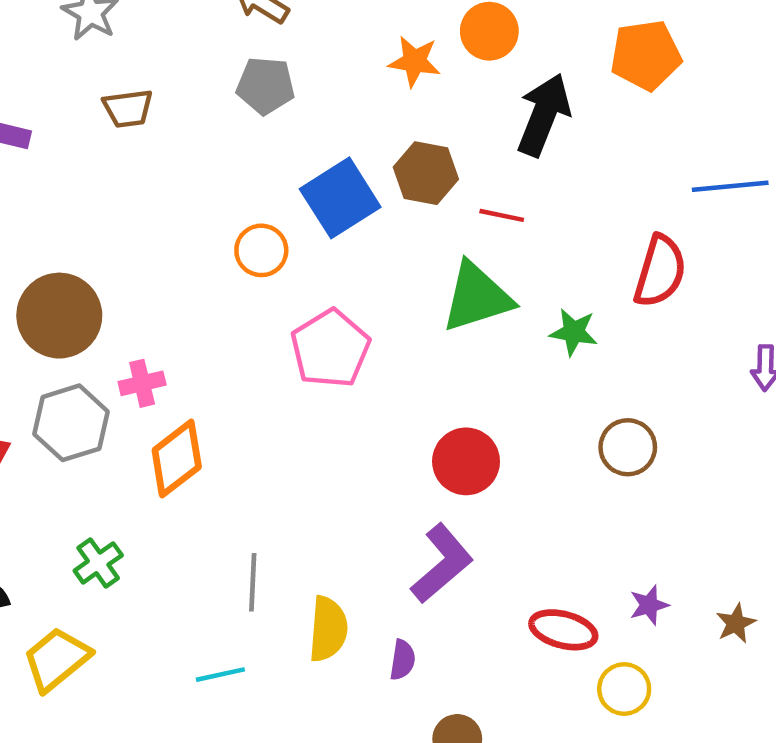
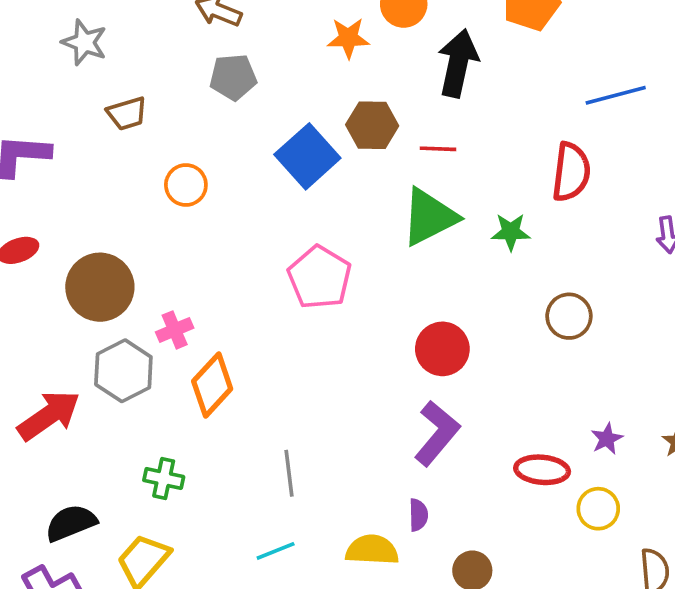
orange circle: (261, 250) -> (186, 185), moved
green cross: (98, 563) -> (164, 479), turned -33
yellow semicircle: (328, 629) -> (372, 550), moved, turned -82

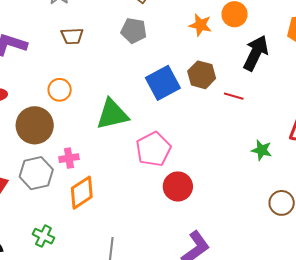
orange circle: (186, 185) -> (60, 90), moved
green triangle: (429, 217) -> (112, 114), moved
red circle: (442, 349) -> (178, 186), moved

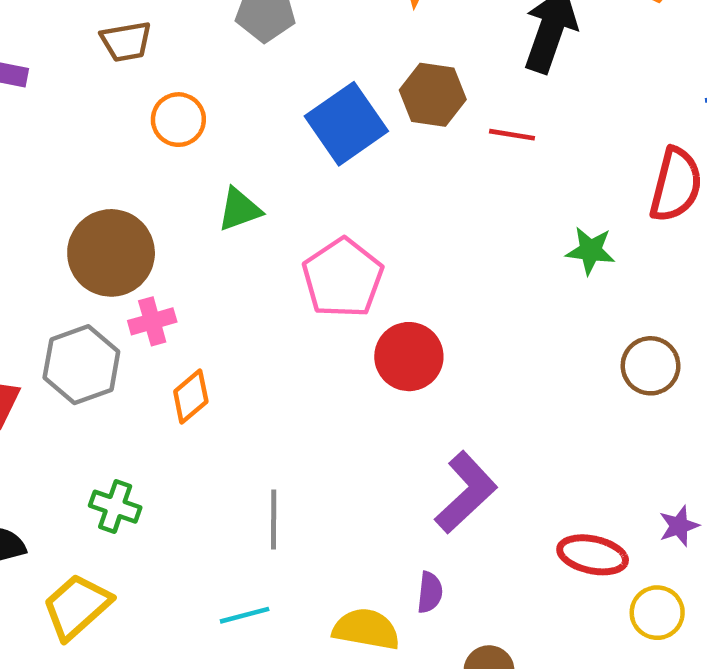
orange circle: (60, 90) -> (178, 120), moved
green triangle: (112, 114) -> (239, 209), size x0.6
brown circle: (35, 125) -> (111, 253), moved
orange diamond: (82, 193) -> (191, 397), size x0.7

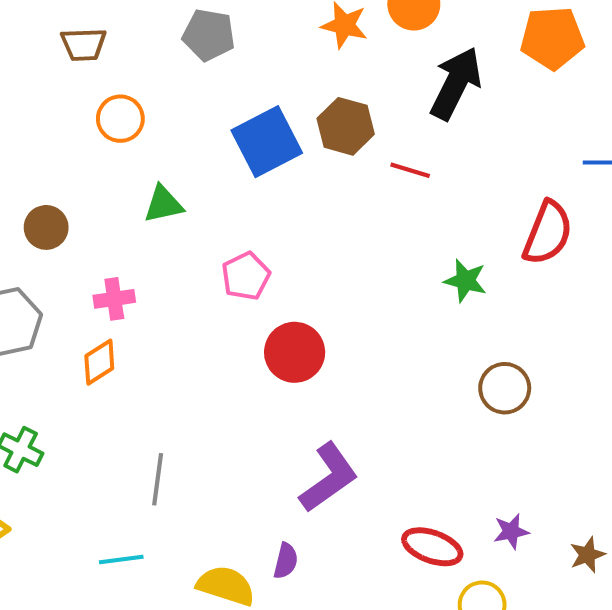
brown circle: (111, 253) -> (46, 227), size x0.6
pink pentagon: (343, 278) -> (246, 276), size x0.7
pink cross: (152, 321) -> (114, 299), moved

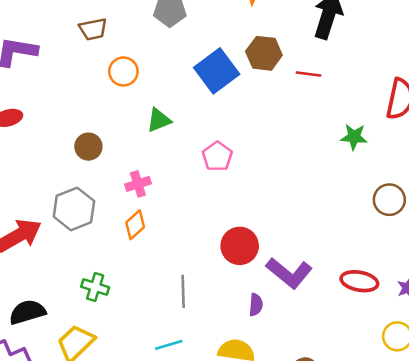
red circle: (295, 352) -> (240, 246), moved
purple L-shape: (329, 478) -> (289, 273), turned 84
red ellipse: (432, 547) -> (359, 281), moved
purple semicircle: (286, 561) -> (256, 305), moved

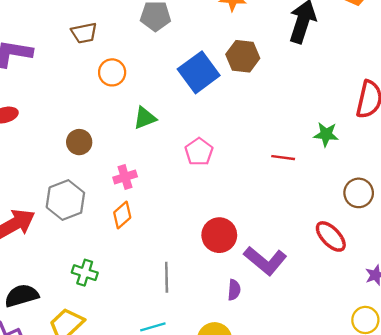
red line: (308, 74) -> (283, 158), moved
red ellipse: (359, 281) -> (331, 236), moved, turned 36

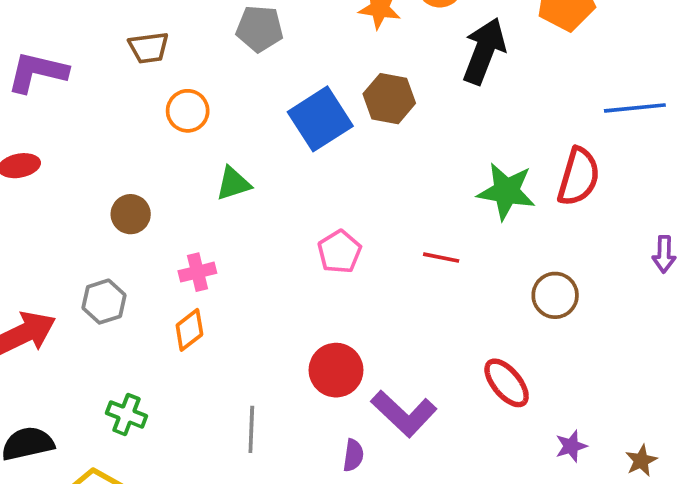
green star: (326, 134) -> (506, 191), moved, size x1.5
pink pentagon: (199, 152) -> (339, 252), moved
brown circle: (359, 193) -> (555, 295), moved
gray hexagon: (65, 200) -> (104, 302), size x0.7

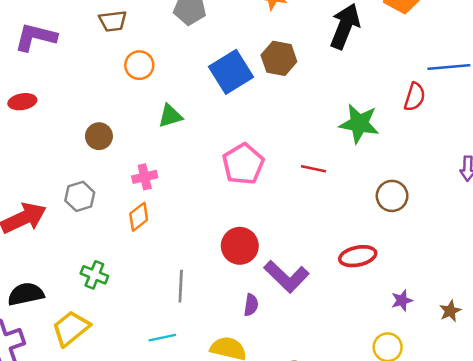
red semicircle: (579, 177) -> (415, 97), moved, size x0.7
pink pentagon: (339, 252) -> (243, 164), size x1.4
red ellipse: (507, 383) -> (358, 256), turned -63

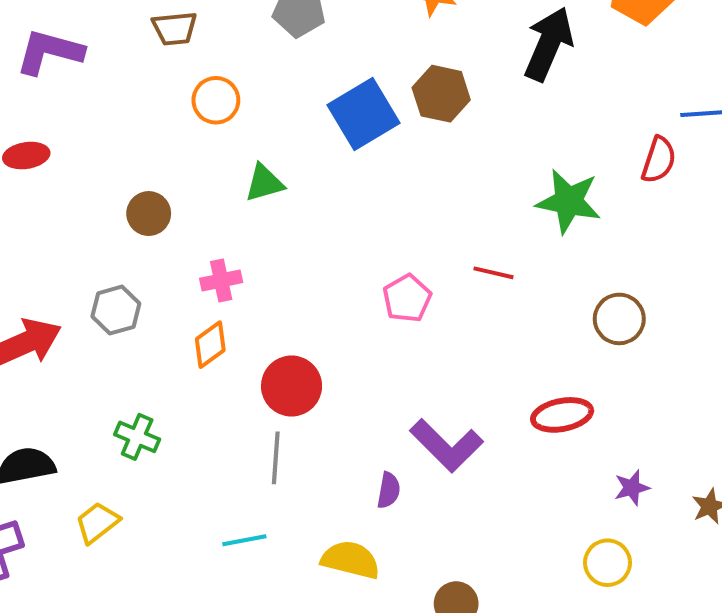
pink pentagon: (243, 164) -> (407, 298), moved, size x0.7
red circle: (240, 246) -> (292, 386), moved
yellow trapezoid: (71, 328) -> (97, 522), size x0.7

